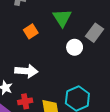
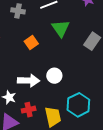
white circle: (75, 47) -> (54, 76), moved

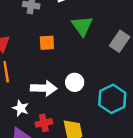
orange square: (31, 42) -> (47, 43), turned 32
cyan hexagon: (78, 105) -> (112, 99), moved

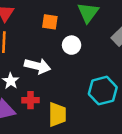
white circle: (75, 82) -> (72, 45), moved

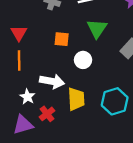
red cross: (30, 100) -> (47, 114), turned -35
yellow trapezoid: (57, 114) -> (76, 99), moved

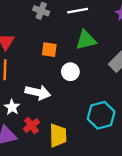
green triangle: (97, 29) -> (86, 40), turned 40
yellow trapezoid: (76, 99) -> (58, 135), moved

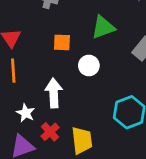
white arrow: (38, 92) -> (54, 93), turned -100

